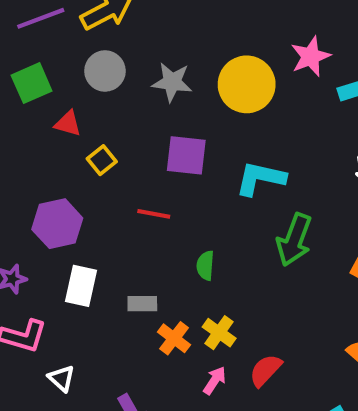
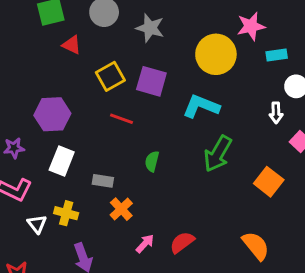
yellow circle: (247, 84) -> (216, 54), moved
yellow square: (102, 160) -> (110, 76), moved, size x1.4
yellow cross: (219, 333) -> (66, 213), moved, turned -30

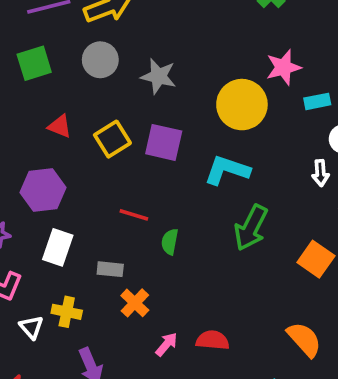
red triangle: (72, 45) -> (60, 126), moved
red line: (122, 119) -> (134, 215), moved
red semicircle: (182, 242) -> (213, 340), turned 45

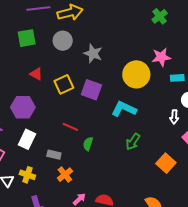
green arrow: (251, 228) -> (133, 142), size x0.7

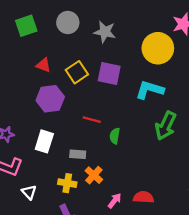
purple hexagon: (23, 107) -> (50, 99), moved
green arrow: (133, 142) -> (166, 126), size x1.4
yellow cross: (27, 175) -> (67, 183), moved

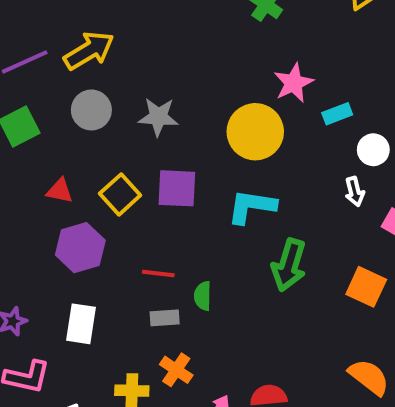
gray rectangle: (78, 154) -> (165, 318), moved

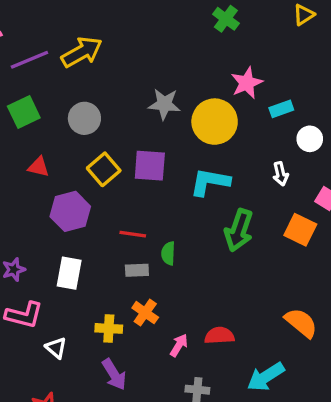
gray circle: (91, 110) -> (84, 118), moved
gray star: (158, 117) -> (164, 104), moved
red triangle: (60, 191) -> (39, 167), moved
white arrow: (355, 192) -> (281, 174), moved
orange square: (366, 287) -> (300, 230), moved

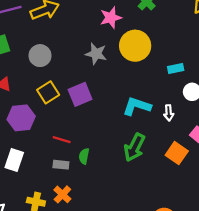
pink star: (247, 83) -> (111, 18), moved
yellow circle: (215, 122) -> (135, 46), moved
purple square: (150, 166) -> (80, 94), turned -35
cyan L-shape: (210, 182) -> (137, 106), moved

